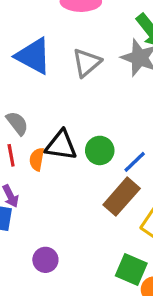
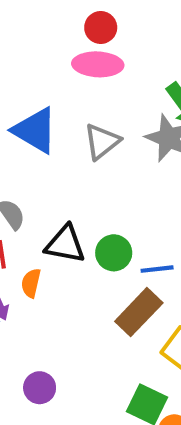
orange semicircle: (37, 159) -> (31, 283), moved
blue line: (135, 162) -> (157, 269), turned 35

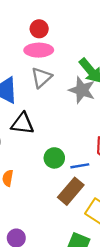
gray triangle: (102, 142) -> (41, 78), moved
black triangle: (65, 244) -> (23, 124), moved

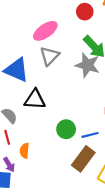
red circle: (39, 29) -> (85, 12), moved
pink ellipse: (39, 50) -> (45, 31), turned -30

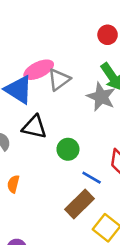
pink ellipse: (45, 31) -> (39, 70), moved
green circle: (66, 129) -> (68, 149), moved
blue line: (90, 135) -> (92, 178), turned 35

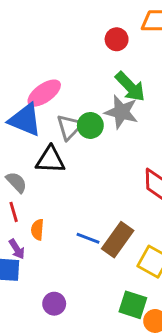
gray triangle: (59, 80) -> (70, 127), moved
green circle: (68, 149) -> (90, 125), moved
blue line: (92, 178) -> (88, 238), moved

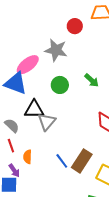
green arrow: (130, 87) -> (92, 80), moved, size x0.7
gray star: (121, 112) -> (56, 50), moved
gray triangle: (70, 127) -> (47, 122), moved
blue line: (88, 238) -> (62, 161), turned 35

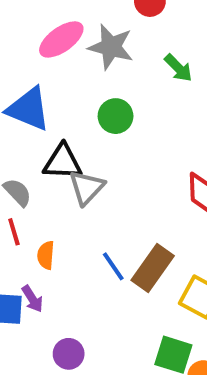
pink ellipse: (28, 65) -> (61, 39), moved
green arrow: (92, 80) -> (178, 68), moved
purple arrow: (14, 170) -> (32, 299), moved

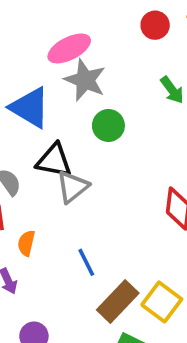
gray star: (111, 47) -> (85, 80), moved
brown rectangle: (153, 268) -> (118, 301), moved

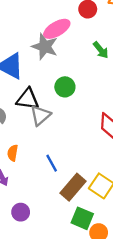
pink ellipse: (69, 48) -> (57, 29), moved
green circle: (108, 126) -> (65, 87), moved

